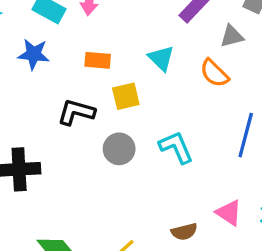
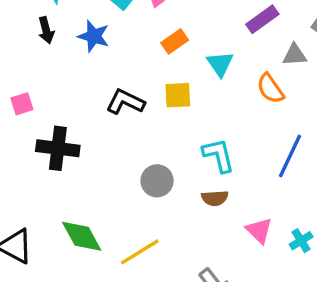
orange rectangle: (98, 60) -> (175, 41), moved, turned -50
gray circle: (119, 149) -> (157, 181), moved
brown semicircle: (184, 232) -> (215, 198), moved

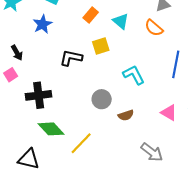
black arrow: (46, 30) -> (17, 53), moved
blue star: (94, 36) -> (42, 24), turned -30
brown semicircle: (215, 198) -> (126, 115), moved
green diamond: (82, 236) -> (51, 129), moved
yellow line: (140, 252) -> (81, 143), moved

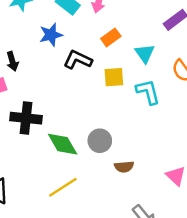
black L-shape: (71, 58) -> (78, 60), moved
cyan L-shape: (134, 75) -> (148, 92), moved
green diamond: (51, 129) -> (63, 144), moved

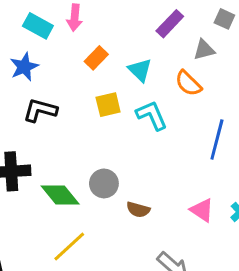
black L-shape: (78, 60) -> (40, 110), moved
brown semicircle: (124, 167) -> (138, 210), turned 30

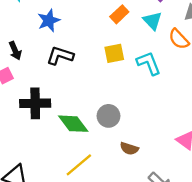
orange rectangle: (96, 58) -> (119, 14), moved
cyan triangle: (140, 70) -> (152, 21), moved
brown semicircle: (138, 210) -> (129, 149), moved

